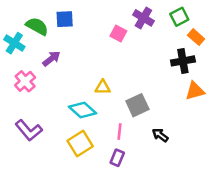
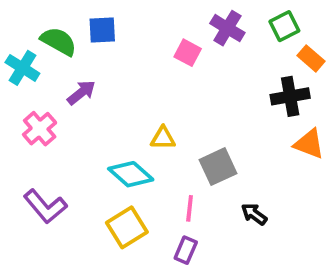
orange triangle: (195, 91) -> (309, 144), turned 36

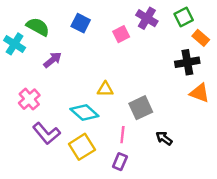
blue square: (102, 30) -> (81, 23), moved, turned 30
pink square: (188, 53) -> (121, 34), turned 35
pink cross: (40, 129) -> (29, 99), moved
purple L-shape: (45, 206) -> (46, 133), moved

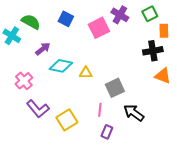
pink square: (121, 34) -> (99, 28), size x1.5
orange rectangle: (201, 38) -> (164, 31), turned 48
cyan diamond: (84, 113) -> (61, 66), moved, turned -30
black arrow: (164, 138) -> (134, 113), size x1.5
purple rectangle: (120, 162) -> (107, 132), moved

